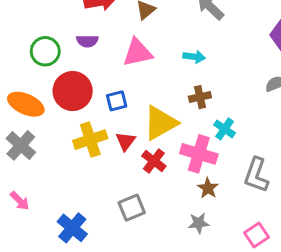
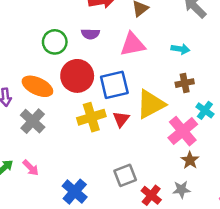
blue square: (117, 101) -> (114, 85), size x1.6
pink cross: (199, 154) -> (183, 131), turned 32
red cross: (154, 161) -> (151, 195), moved

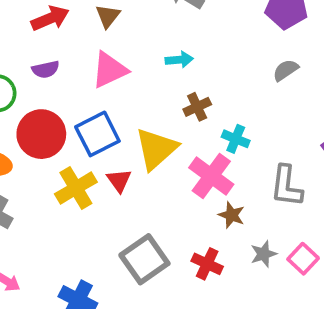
gray square: (125, 175) -> (144, 259), size x1.4
gray star: (181, 189) -> (264, 254), moved
red cross: (151, 195) -> (207, 264), moved

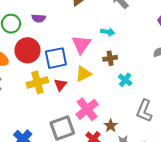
pink triangle: (109, 70) -> (81, 44), moved, turned -45
yellow triangle: (156, 149) -> (84, 74), size x0.7
pink cross: (211, 176) -> (87, 109), moved
brown star: (232, 215) -> (111, 126), moved

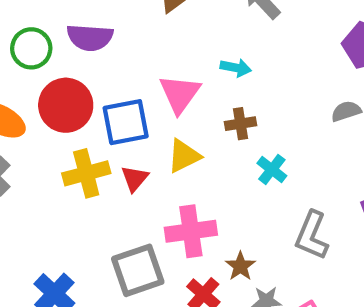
purple semicircle: (39, 18) -> (90, 37), size x1.5
pink cross: (87, 109) -> (191, 231), turned 30

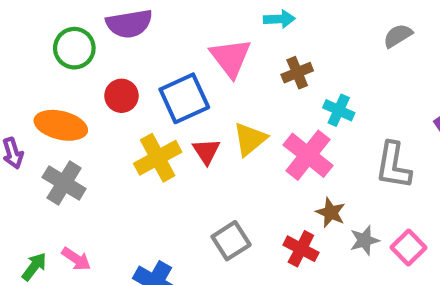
red circle: (66, 105) -> (121, 96), size x0.6
yellow triangle: (184, 156) -> (250, 139), moved
pink cross: (191, 231) -> (308, 155), moved, turned -30
gray square: (138, 270) -> (231, 241), size x0.7

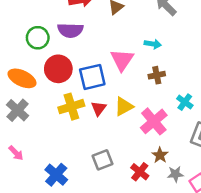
red circle: (121, 96) -> (58, 69), size x1.5
cyan cross: (339, 110) -> (185, 102), moved

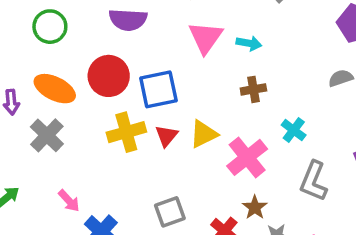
green circle: (38, 38) -> (50, 27), moved
pink triangle: (122, 60) -> (205, 37), moved
pink arrow: (16, 153) -> (69, 201), moved

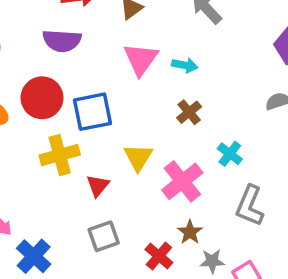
brown cross: (253, 89) -> (189, 112), turned -30
yellow triangle: (204, 134) -> (138, 157), turned -32
red triangle: (166, 136) -> (98, 186), moved

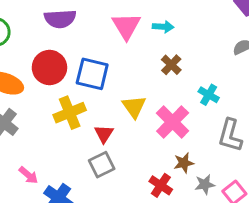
blue square: (93, 112) -> (92, 74), turned 32
brown star: (190, 232) -> (184, 163), turned 30
gray square: (104, 236) -> (102, 165), moved

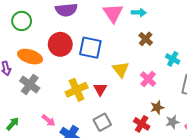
yellow cross: (70, 113) -> (77, 90), moved
pink cross: (173, 122) -> (148, 79), size x0.7
gray square: (102, 165) -> (102, 122), moved

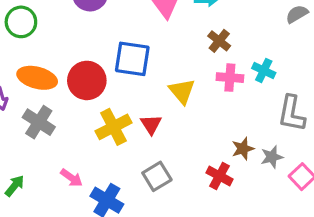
red circle: (60, 44) -> (87, 80), moved
pink cross: (148, 79) -> (230, 78), moved, turned -35
gray star: (172, 122) -> (272, 157), moved

